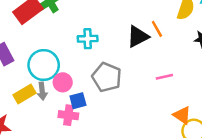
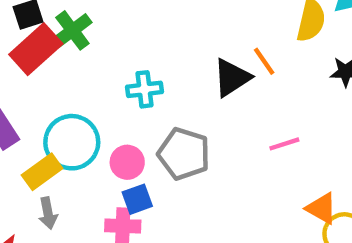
pink circle: (63, 82) -> (127, 162), moved
gray arrow: (42, 91) -> (48, 213), moved
yellow rectangle: (25, 94) -> (42, 172), moved

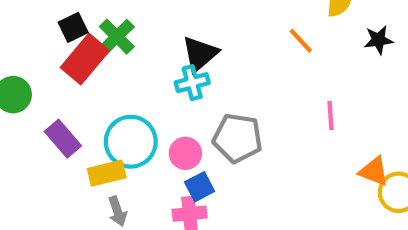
black triangle: (232, 78) -> (200, 54), moved
pink line: (284, 144) -> (331, 116), turned -68
yellow rectangle: (42, 172) -> (107, 173), turned 30

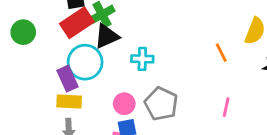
black triangle: (200, 54) -> (107, 36), moved
purple rectangle: (63, 139) -> (68, 79), moved
cyan circle: (131, 142) -> (85, 62), moved

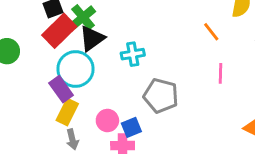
yellow rectangle: (69, 101) -> (67, 112), turned -55
pink circle: (124, 104) -> (107, 120), moved
pink line: (226, 107) -> (220, 73), moved

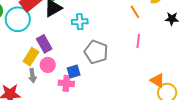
cyan circle: (76, 69) -> (18, 19), moved
purple rectangle: (61, 89) -> (44, 44), moved
pink circle: (107, 120) -> (48, 65), moved

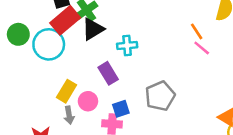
pink line: (138, 41) -> (202, 48), moved, turned -56
purple rectangle: (44, 44) -> (108, 73), moved
gray pentagon: (96, 52) -> (160, 96), moved, turned 30

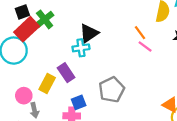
black triangle: (93, 29) -> (89, 33), moved
yellow rectangle: (66, 91) -> (47, 83), moved
pink circle: (88, 101) -> (24, 96), moved

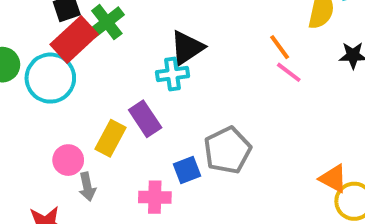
blue square: (79, 102) -> (187, 170), moved

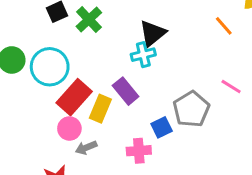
red rectangle: (74, 39) -> (74, 97), moved
pink line: (289, 72) -> (231, 86), moved
gray arrow: (87, 187) -> (86, 148), turned 85

